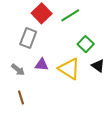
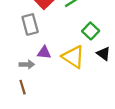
gray rectangle: (28, 38) -> (30, 24), turned -36
gray arrow: (18, 70) -> (27, 64), moved, turned -40

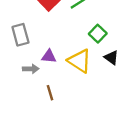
gray rectangle: (30, 24) -> (20, 35), moved
brown line: (23, 87) -> (50, 93), moved

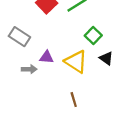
gray rectangle: (20, 35) -> (19, 37), turned -42
brown line: (50, 93) -> (74, 100), moved

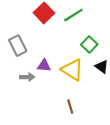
gray rectangle: (19, 37) -> (18, 46), turned 30

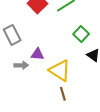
yellow triangle: (72, 70) -> (60, 70), moved

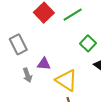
gray arrow: (21, 65) -> (27, 75), turned 72

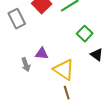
gray rectangle: (18, 44) -> (17, 19), moved

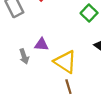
green square: (85, 34) -> (89, 13), moved

